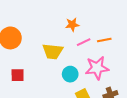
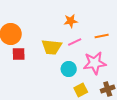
pink line: (84, 42) -> (75, 42), moved
red square: (18, 75) -> (19, 54), moved

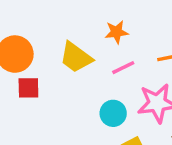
yellow trapezoid: (52, 47) -> (76, 57), moved, turned 30

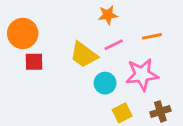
yellow trapezoid: (76, 57) -> (84, 55), moved

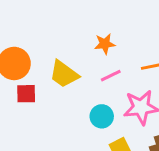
yellow trapezoid: (84, 55) -> (64, 74), moved

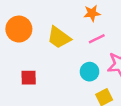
red square: (26, 94) -> (29, 78), moved

